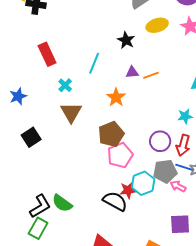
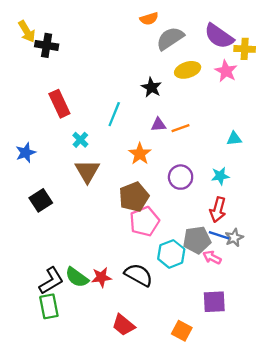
purple circle: (160, 141) -> (181, 177), moved
red star: (128, 190) -> (101, 277), moved
green rectangle: (38, 228) -> (49, 306), turned -40

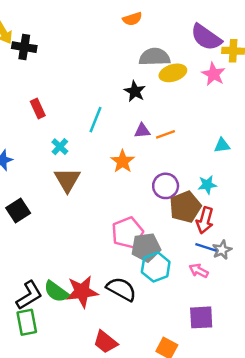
gray semicircle: (170, 38) -> (154, 57), moved, turned 32
red rectangle: (59, 104) -> (38, 109), size x0.7
brown pentagon: (134, 197) -> (185, 207), moved
gray pentagon: (197, 240) -> (146, 247), moved
red star: (101, 277) -> (82, 292), size x1.5

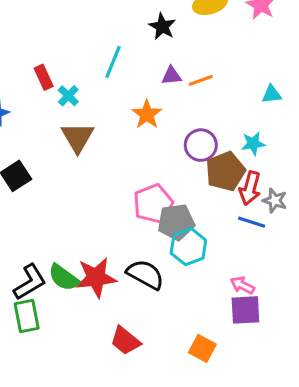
red rectangle: (38, 109) -> (44, 77), moved
gray star: (222, 250) -> (275, 201), moved, turned -30
pink arrow: (199, 271) -> (242, 285), moved

